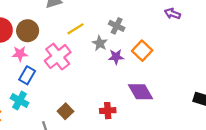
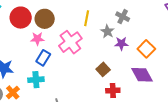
yellow line: (76, 29) -> (87, 18), turned -49
orange square: (142, 51) -> (146, 49), moved
cyan cross: (20, 101) -> (36, 80), turned -35
brown square: (65, 111) -> (103, 69), moved

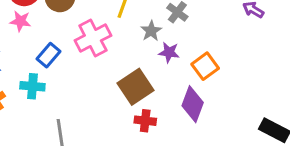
pink star: (37, 39) -> (20, 21), moved
brown square: (103, 69) -> (136, 87), size x1.6
purple diamond: (142, 75) -> (193, 104), turned 40

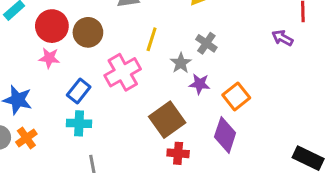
cyan cross: (32, 86) -> (79, 123), moved

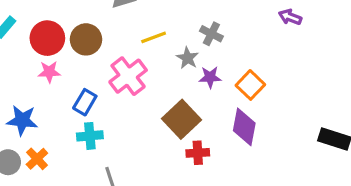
yellow line: (152, 39) -> (154, 37), turned 60

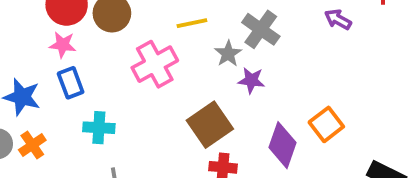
purple arrow: (290, 17) -> (338, 19), moved
gray cross: (211, 34) -> (261, 29), size x1.4
orange square: (250, 85) -> (326, 124), moved
blue rectangle: (85, 102) -> (71, 83), moved, turned -60

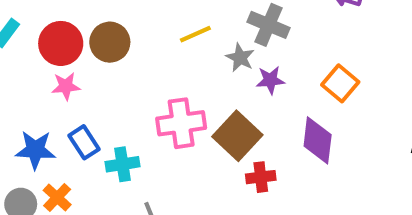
pink cross: (155, 64) -> (181, 123), moved, turned 33
blue rectangle: (71, 83) -> (84, 142), moved
orange square: (326, 124) -> (340, 83), moved

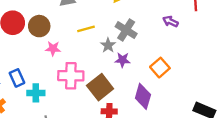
pink star: (66, 86) -> (53, 49), moved

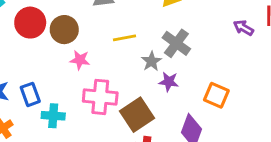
purple arrow: (170, 21) -> (243, 28), moved
orange square: (160, 68) -> (216, 95), turned -30

